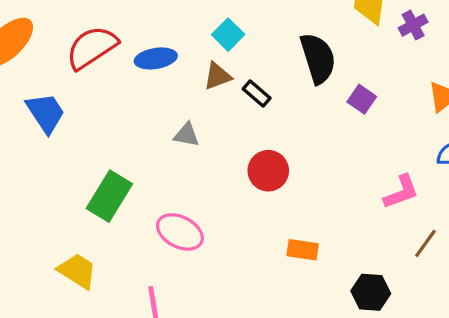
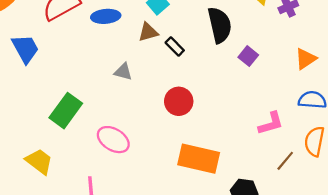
orange rectangle: (303, 250) -> (199, 159), size x1.8

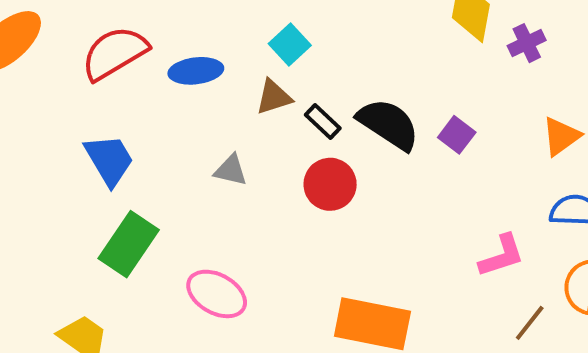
black semicircle: (220, 25) -> (388, 124), moved, turned -42
blue trapezoid: (25, 49) -> (109, 160), moved
red circle: (179, 101) -> (330, 184), moved

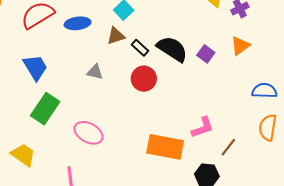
orange triangle: (561, 136) -> (240, 46), moved
pink L-shape: (502, 256) -> (202, 127), moved
brown line: (530, 323) -> (228, 147), moved

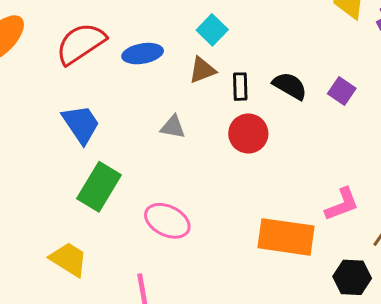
black rectangle: (140, 48) -> (240, 87), turned 48
black semicircle: (172, 49) -> (290, 86), size x0.7

